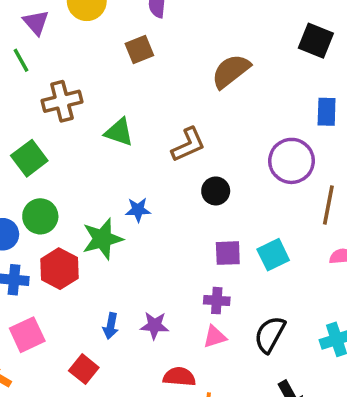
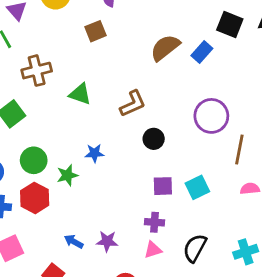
blue rectangle: (327, 112) -> (202, 52), moved, turned 40
green circle: (40, 216) -> (34, 160), moved
green star: (102, 239) -> (67, 175), size x0.7
blue arrow: (111, 326) -> (74, 242), turned 108

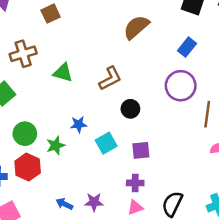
brown square: (96, 31) -> (51, 14), moved
blue rectangle: (202, 52) -> (187, 47), moved
cyan square: (197, 187) -> (106, 143), moved

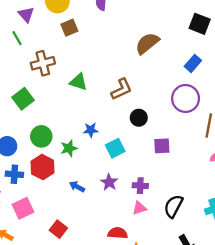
purple square: (141, 150) -> (162, 146), moved
purple star: (94, 202) -> (109, 182), moved, turned 30
blue arrow: (64, 204) -> (77, 187), moved

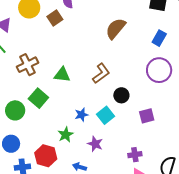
brown square: (69, 28) -> (55, 18), moved
green square: (23, 99) -> (38, 98), moved
green circle: (41, 136) -> (15, 110), moved
cyan square: (115, 148) -> (106, 115), moved
purple star: (109, 182) -> (95, 144), moved

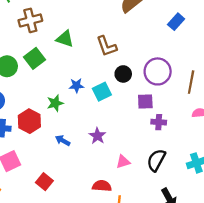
purple circle: (159, 70) -> (158, 71), moved
brown L-shape: (101, 73) -> (107, 46), turned 95
purple star: (95, 144) -> (97, 136), moved
purple cross: (135, 155) -> (159, 122), moved

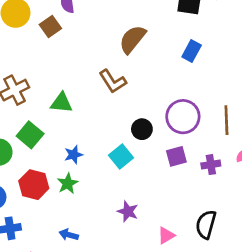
brown L-shape: (107, 46) -> (113, 81), moved
blue star: (76, 86) -> (74, 155), moved
red hexagon: (29, 121) -> (34, 185), moved
purple cross: (159, 122) -> (211, 165), moved
blue arrow: (63, 141) -> (69, 235), moved

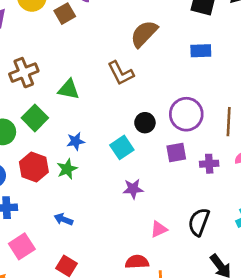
blue rectangle: (192, 51) -> (201, 51), turned 54
purple star: (128, 211) -> (133, 189), moved, turned -30

